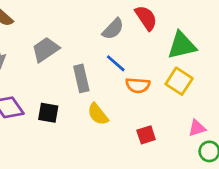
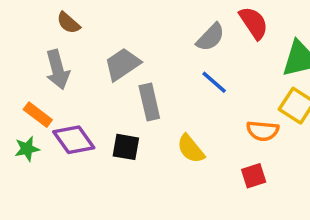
gray rectangle: (81, 78) -> (149, 102), moved
orange semicircle: (138, 85) -> (263, 131), moved

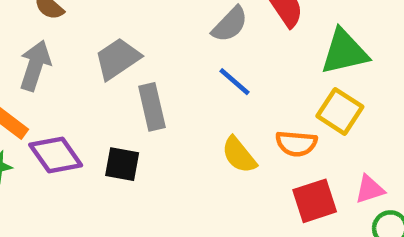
gray arrow: (58, 70) -> (35, 66), turned -147
yellow semicircle: (191, 149) -> (239, 155), moved
red square: (254, 176) -> (315, 201), moved, size x1.4

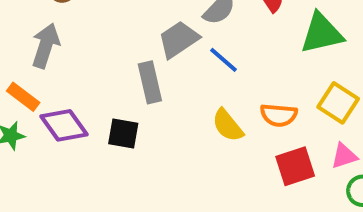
gray trapezoid: (118, 59) -> (179, 39), moved
yellow square: (340, 111) -> (338, 103), moved

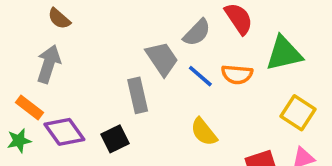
gray trapezoid: (179, 39) -> (162, 59), turned 90
orange semicircle: (279, 115) -> (237, 74), moved
black square: (123, 134) -> (115, 139), turned -36

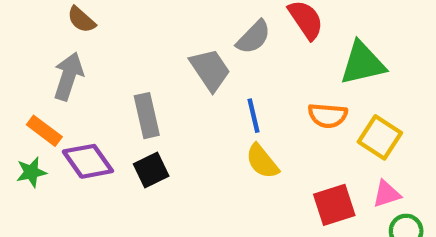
orange semicircle: (237, 74) -> (328, 116), moved
blue line: (200, 76) -> (254, 116), moved, turned 36
gray rectangle: (138, 95) -> (147, 116), moved

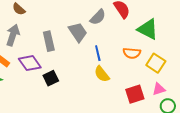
green triangle: (362, 63) -> (148, 29), turned 40
gray rectangle: (147, 116) -> (49, 41), moved
purple diamond: (88, 161) -> (30, 63), moved

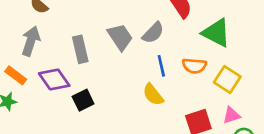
gray semicircle: (98, 17) -> (153, 33), moved
blue line: (98, 53) -> (161, 66), moved

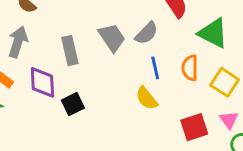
orange semicircle: (194, 66) -> (190, 68), turned 85
purple diamond: (54, 80) -> (42, 82), turned 32
pink triangle: (231, 115) -> (229, 120), turned -48

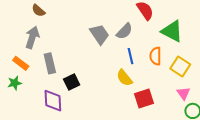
gray rectangle: (70, 51) -> (50, 63), moved
purple diamond: (42, 82) -> (53, 101), moved
red square: (194, 127) -> (144, 99), moved

